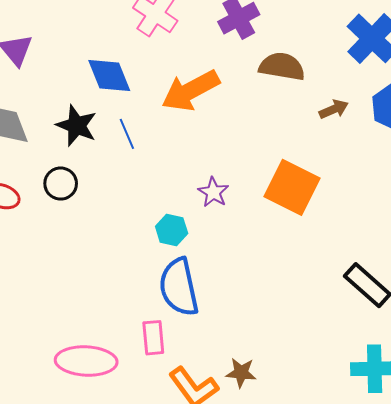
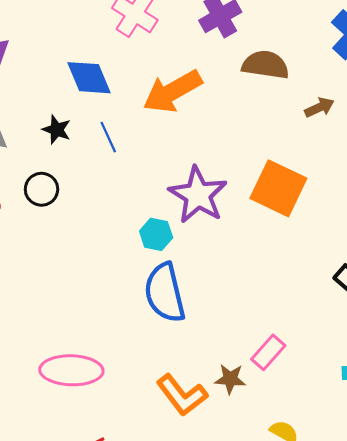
black star: (77, 126) -> (57, 130), size x0.7
purple star: (213, 192) -> (198, 195), size x1.8
pink rectangle: (153, 338) -> (268, 352), moved, turned 48

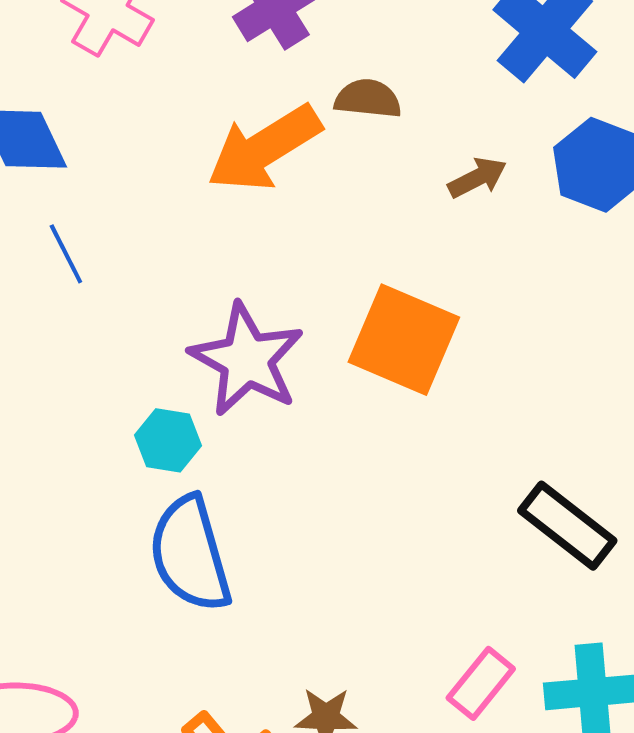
brown semicircle: (265, 65) -> (368, 99), size x0.7
orange arrow: (172, 91) -> (264, 148), moved
pink rectangle: (268, 352) -> (481, 683), moved

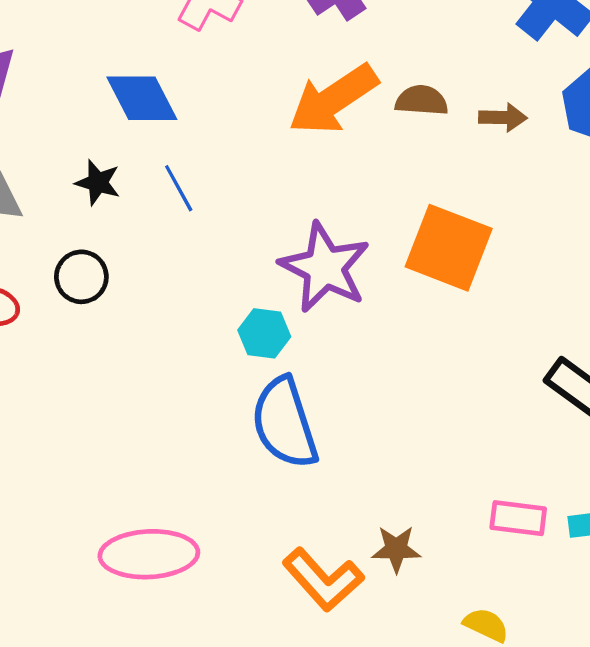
brown semicircle: (368, 99) -> (422, 101), moved
brown arrow: (477, 178) -> (503, 117), turned 30
pink rectangle: (481, 683) -> (518, 518), turned 60

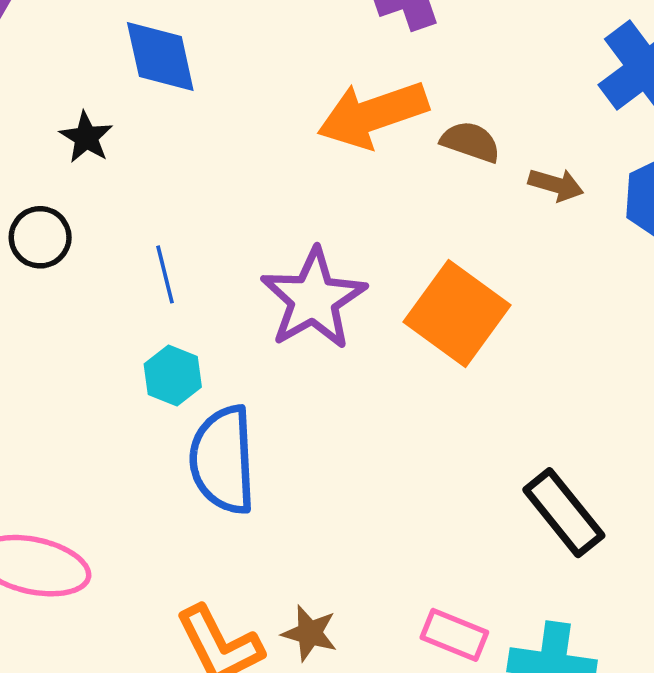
blue line: (179, 188) -> (165, 274), moved
cyan hexagon: (264, 333) -> (173, 376), moved

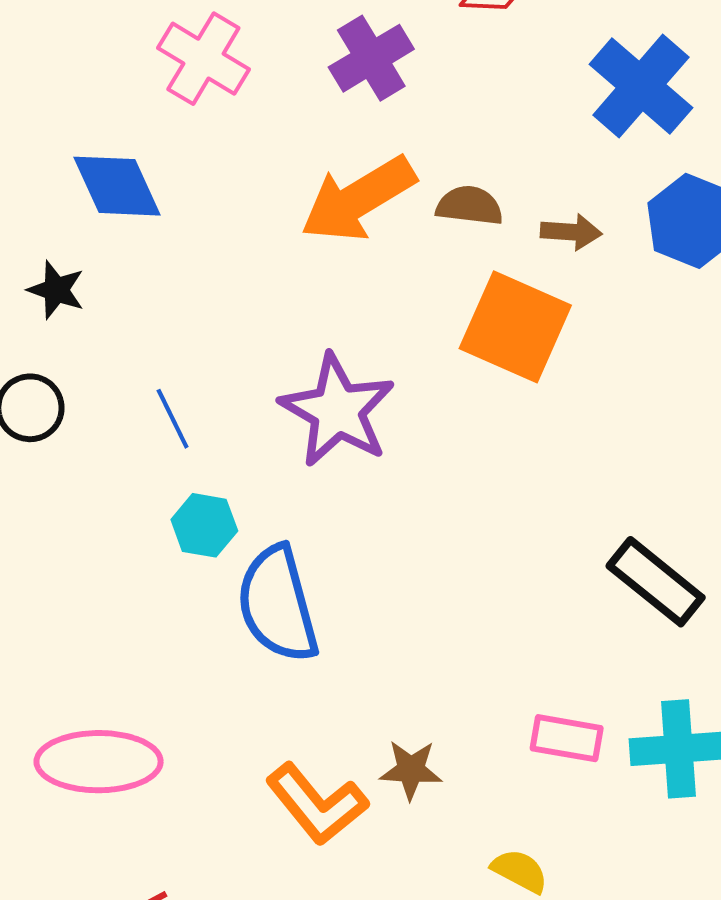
orange square: (457, 314) -> (515, 327), moved

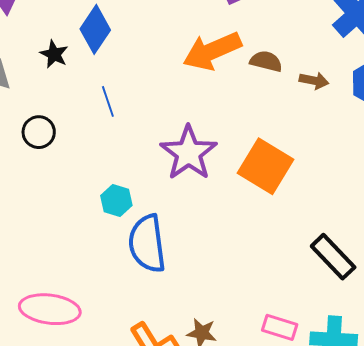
blue diamond: (117, 186) -> (95, 29), turned 51
black star: (56, 290) -> (54, 54), moved
orange square: (515, 327) -> (266, 166), moved
blue line: (173, 419) -> (108, 101), moved

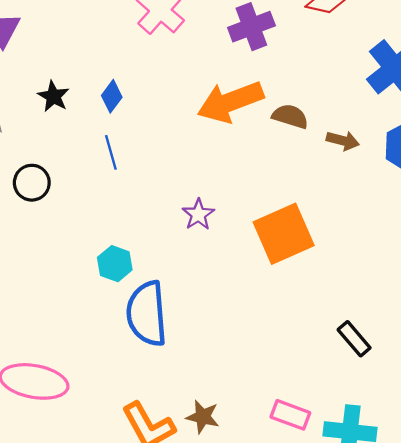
blue diamond: (95, 29) -> (112, 96), moved, size x0.6
purple star: (189, 153) -> (198, 214), size x0.5
orange square: (266, 166) -> (284, 234), turned 32
black rectangle: (333, 257) -> (354, 339), size x0.7

